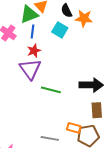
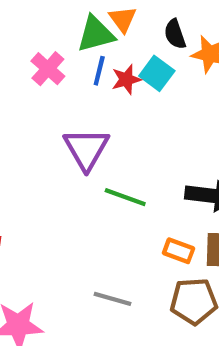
red star: (34, 51) -> (126, 79), moved
orange rectangle: (74, 128) -> (179, 251), moved

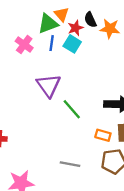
cyan square: (157, 73) -> (72, 44), moved
red star: (126, 79) -> (76, 28), moved
green line: (125, 197) -> (72, 109), turned 35

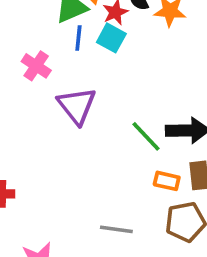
pink cross: (24, 44) -> (36, 66), moved
green line: (72, 109) -> (146, 136), moved

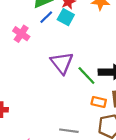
blue line: (78, 38) -> (46, 17), turned 40
purple triangle: (77, 106) -> (62, 63), moved

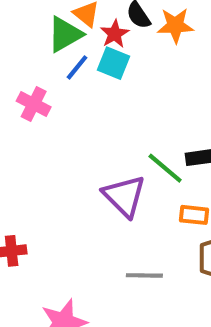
purple triangle: (62, 63) -> (124, 196), moved

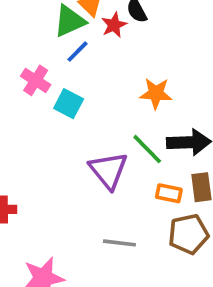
orange star: (175, 25) -> (156, 93), moved
cyan square: (114, 63) -> (69, 104), moved

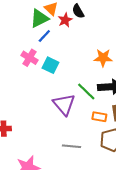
pink cross: (36, 80) -> (29, 58), moved
orange star: (156, 93) -> (103, 58), moved
cyan square: (69, 104) -> (51, 65), moved

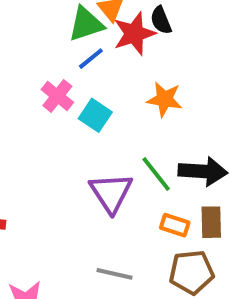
red star: (65, 20) -> (134, 34), size x1.5
orange star: (103, 58) -> (165, 99), moved

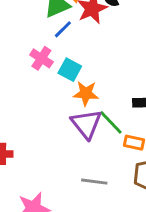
orange star: (165, 99) -> (86, 93), moved
green line: (156, 174) -> (111, 122), moved

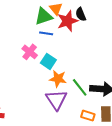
blue line: (63, 29) -> (46, 33), turned 48
green line: (111, 122) -> (80, 87), moved

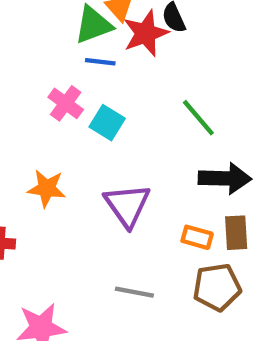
orange star: (58, 79) -> (47, 188), moved
green line: (80, 87) -> (198, 118), moved

